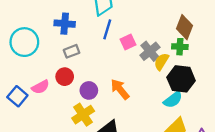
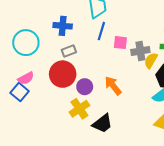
pink square: (128, 42) -> (120, 43), turned 32
gray cross: (150, 51) -> (140, 51), turned 30
red circle: (65, 77) -> (63, 74), size x1.6
pink semicircle: (40, 87) -> (26, 78), moved

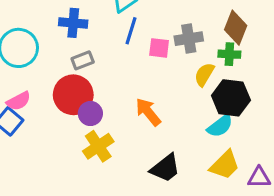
gray cross: (140, 51) -> (189, 39), moved
purple circle: (85, 87) -> (90, 114), moved
black trapezoid: (103, 123) -> (165, 168), moved

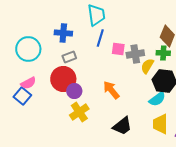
gray cross: (189, 39) -> (135, 54), moved
yellow trapezoid: (225, 165) -> (160, 124), turned 135

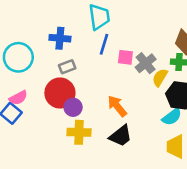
gray cross: (135, 54) -> (146, 63), turned -30
yellow cross: (79, 112) -> (79, 132), turned 36
black trapezoid: (122, 126) -> (121, 136), moved

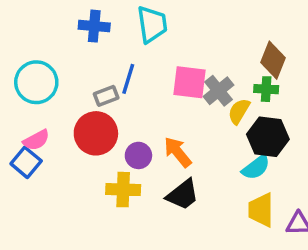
blue cross: (60, 38) -> (94, 26), moved
blue line: (104, 44) -> (128, 79), moved
pink square: (125, 57) -> (190, 82), size x1.5
purple circle: (73, 107) -> (138, 155), moved

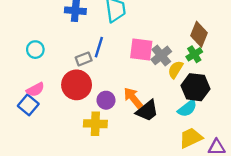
cyan circle: (36, 82) -> (35, 50), size x0.6
green cross: (266, 89) -> (194, 54), turned -35
black trapezoid: (183, 195) -> (147, 111), moved
yellow trapezoid: (261, 210) -> (191, 138), turned 65

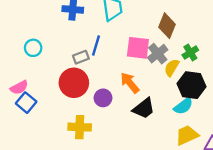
brown diamond: (199, 34) -> (167, 26), moved
pink semicircle: (35, 90) -> (19, 87), moved
orange arrow: (133, 98) -> (130, 83), moved
yellow cross: (95, 124) -> (80, 127), moved

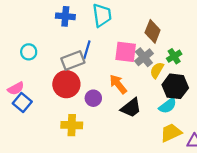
gray rectangle: (81, 57) -> (73, 60), size x1.5

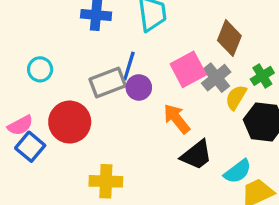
pink square: (126, 52) -> (188, 69), turned -35
red circle: (66, 84) -> (70, 122), moved
purple circle: (93, 98) -> (139, 87), moved
cyan semicircle: (168, 106) -> (238, 171), moved

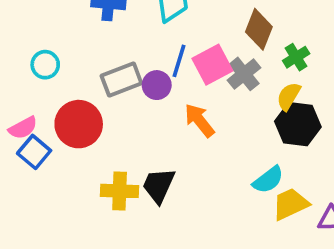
blue line: (129, 66) -> (179, 61), moved
green cross: (262, 76) -> (296, 57), moved
yellow semicircle: (236, 97) -> (289, 96), moved
black trapezoid: (196, 155) -> (159, 185), moved, turned 152

